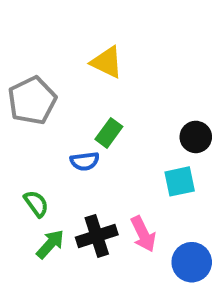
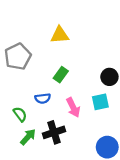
yellow triangle: (107, 62) -> (60, 35), turned -30
blue semicircle: (85, 161) -> (43, 98), moved
pink arrow: (143, 234) -> (73, 107), moved

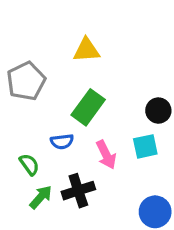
green rectangle: (61, 75) -> (88, 107), size x1.5

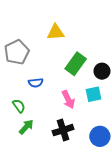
green rectangle: (88, 107) -> (76, 64), moved
blue semicircle: (62, 142) -> (36, 83), moved
black cross: (78, 191) -> (63, 130), moved

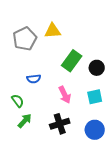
gray pentagon: (17, 52) -> (25, 39), moved
cyan square: (94, 94) -> (95, 97), moved

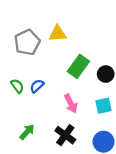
blue semicircle: (34, 79) -> (37, 86), turned 144
green semicircle: (18, 101) -> (17, 86), moved
black cross: (60, 124) -> (65, 135), turned -36

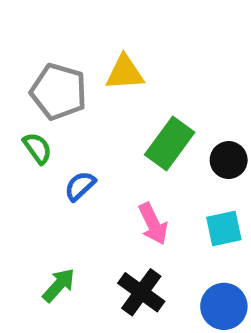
gray pentagon: (27, 42) -> (59, 92), turned -30
green semicircle: (17, 86) -> (37, 148), moved

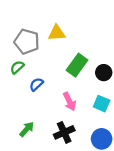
green semicircle: (37, 148) -> (17, 67), turned -96
cyan square: (224, 228) -> (102, 104), turned 35
black cross: (141, 292) -> (64, 132), turned 30

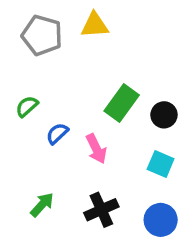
yellow triangle: (57, 33) -> (95, 25), moved
gray pentagon: (27, 42) -> (42, 35), moved
pink arrow: (70, 101) -> (96, 149), moved

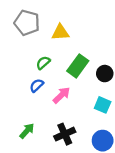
yellow triangle: (95, 25) -> (60, 32), moved
green semicircle: (27, 106) -> (43, 63), moved
pink arrow: (96, 149) -> (61, 95), turned -108

